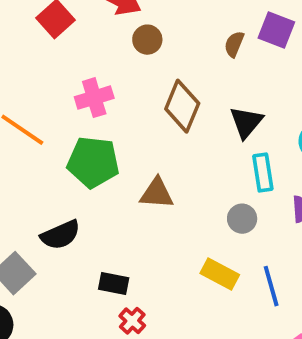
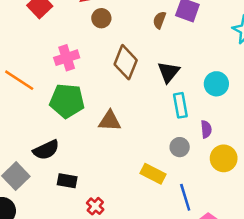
gray circle: (242, 219) -> (180, 147), moved
black rectangle: (114, 283) -> (67, 181), moved
blue line: (271, 286) -> (185, 197), moved

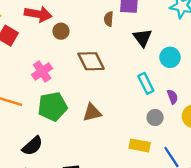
brown diamond: (126, 62) -> (91, 61), turned -32
black triangle: (169, 72) -> (142, 38), moved
black semicircle: (46, 150) -> (32, 146), moved

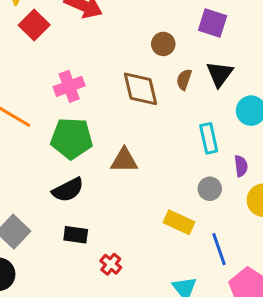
brown semicircle: (109, 19) -> (184, 80), moved
brown circle: (61, 31) -> (163, 44), moved
black semicircle: (32, 146) -> (68, 190), moved

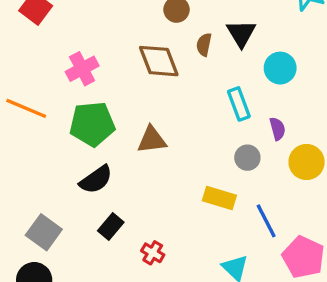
black rectangle: (76, 235) -> (111, 226), turned -50

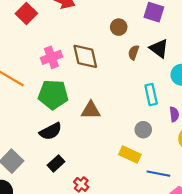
black triangle: (241, 33) -> (159, 49), turned -30
brown diamond: (159, 61) -> (85, 56), moved
gray circle: (247, 158) -> (143, 130), moved
blue line: (266, 221) -> (158, 174), turned -60

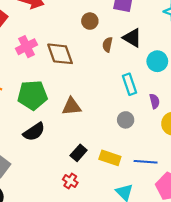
pink cross: (51, 57) -> (27, 47), moved
yellow rectangle: (130, 154) -> (110, 158), moved
black rectangle: (56, 163) -> (79, 153), moved

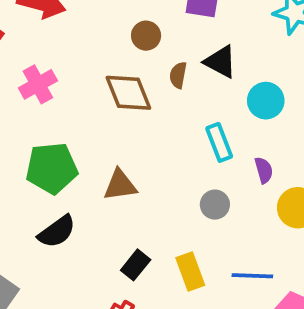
brown diamond: (60, 54) -> (128, 93), moved
yellow rectangle: (110, 158) -> (190, 271), turned 54

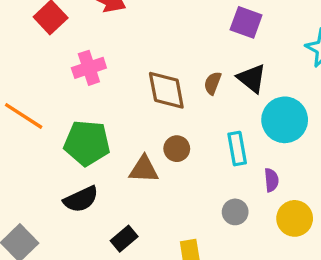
brown circle: (146, 36) -> (177, 149), moved
cyan circle: (266, 101) -> (285, 120), size x1.4
gray circle: (215, 205) -> (235, 212), moved
black rectangle: (136, 265) -> (124, 239), moved

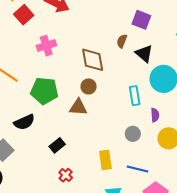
brown semicircle: (213, 83) -> (122, 41), moved
brown circle: (177, 149) -> (89, 86), moved
black semicircle: (81, 199) -> (24, 122), moved
black rectangle: (124, 239) -> (57, 145), moved

